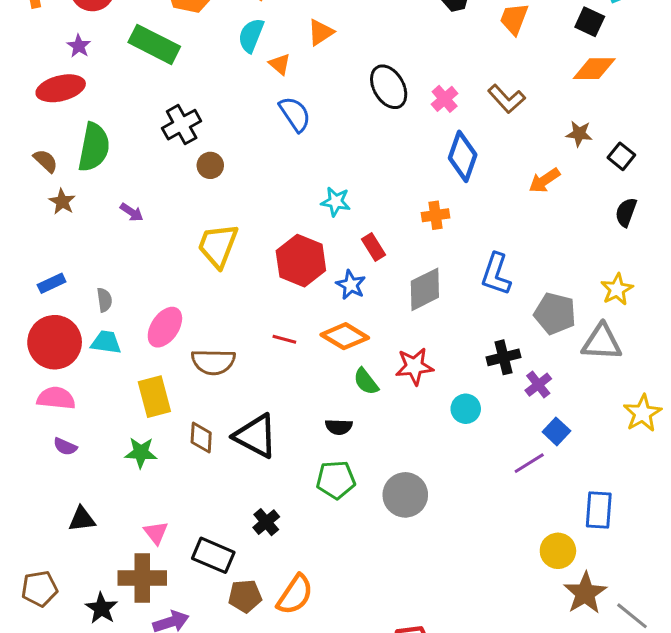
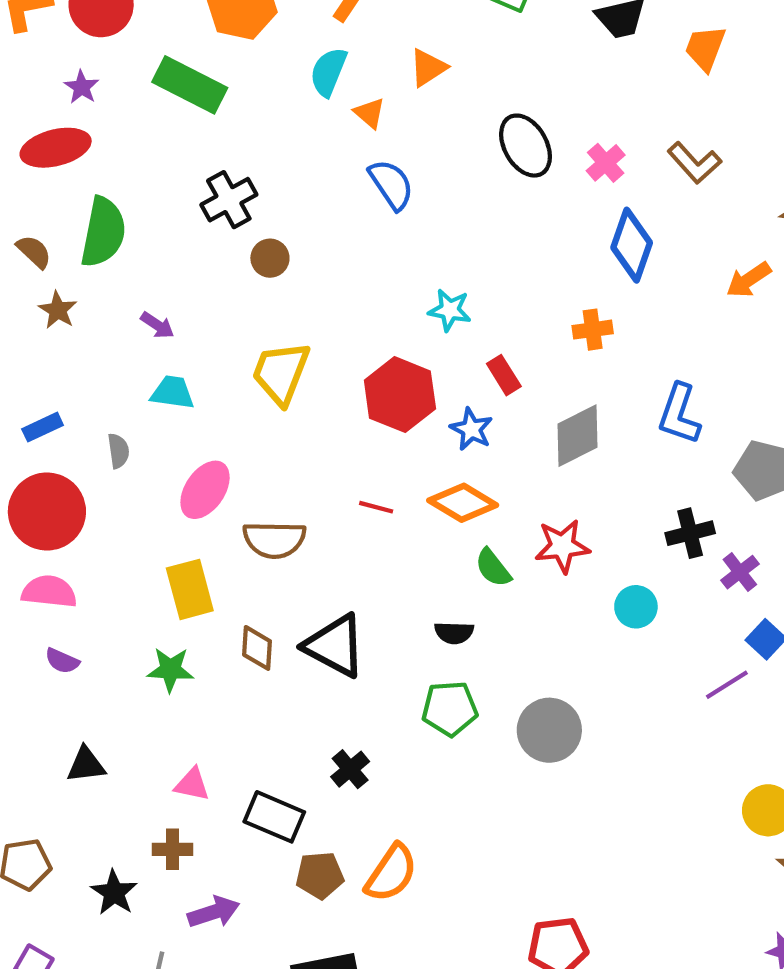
cyan trapezoid: (106, 342) -> (173, 392), moved
pink triangle: (156, 533) -> (192, 784), turned -40
brown cross: (142, 578) -> (173, 849), size x0.6

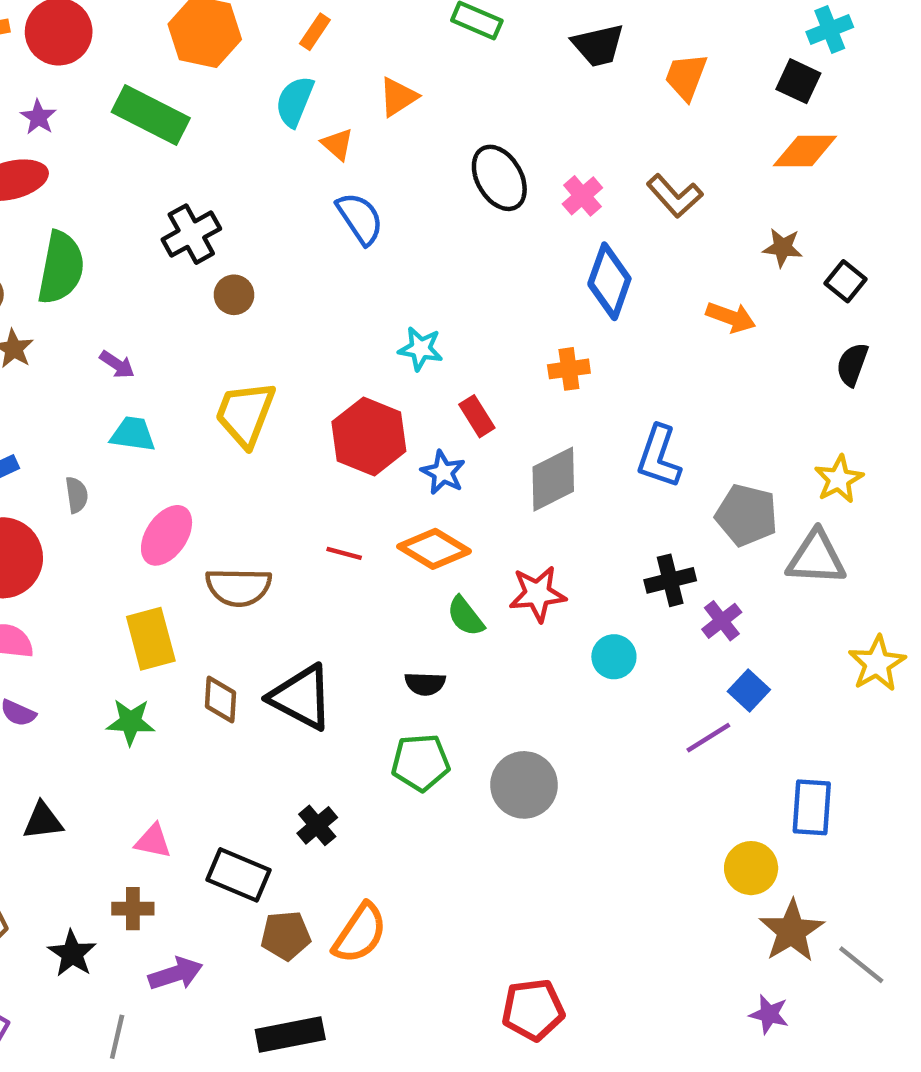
orange arrow: (749, 280) -> (731, 317), turned -126

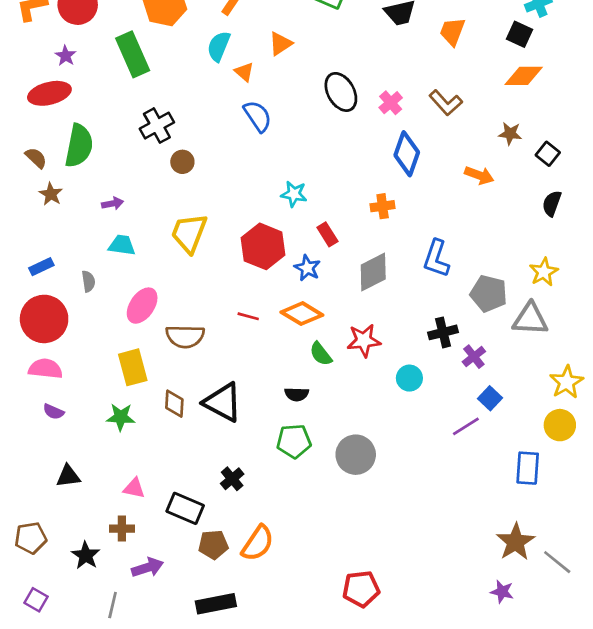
green rectangle: (151, 115) -> (133, 54), turned 39
purple arrow: (117, 364) -> (113, 203), turned -45
yellow circle: (751, 868) -> (560, 425), moved

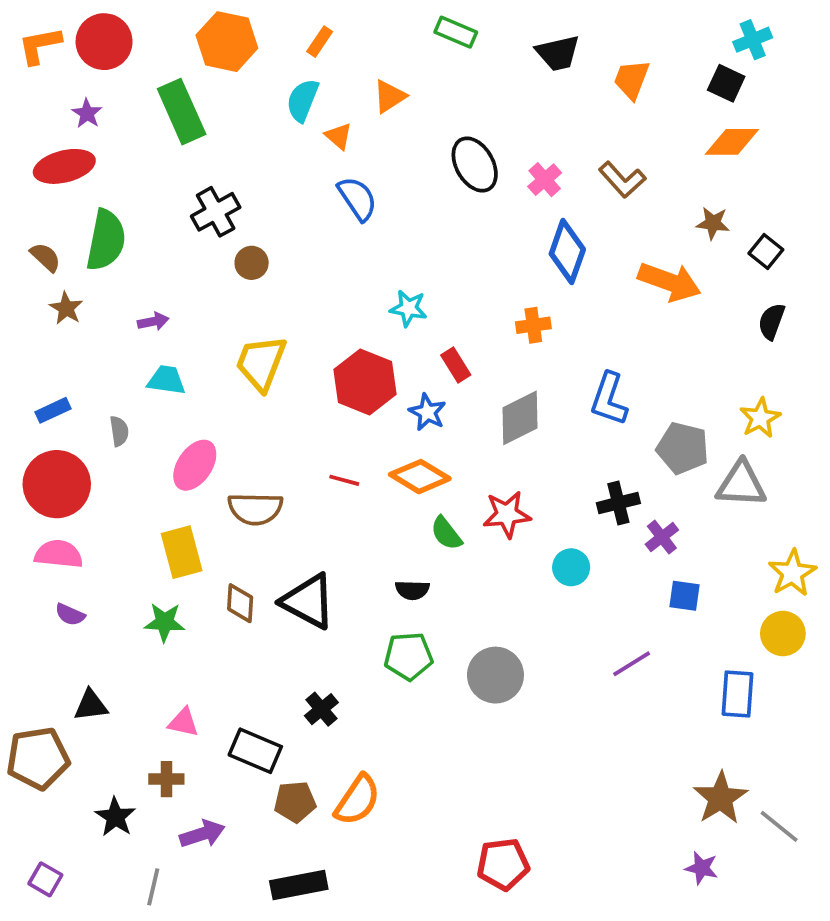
orange arrow: (479, 175) -> (669, 282), size x1.5
blue square: (490, 398) -> (685, 596), turned -35
purple line: (466, 426) -> (632, 664), moved
brown pentagon: (31, 538) -> (38, 758), moved, size x1.4

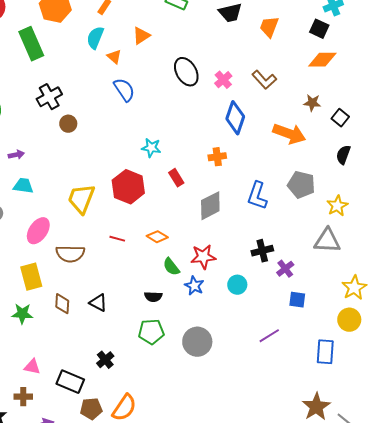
yellow trapezoid: (261, 363) -> (81, 199), moved
blue star: (427, 412) -> (194, 286), moved
gray pentagon: (683, 448) -> (301, 185), moved
orange diamond: (420, 477) -> (157, 237), size x0.7
black triangle: (308, 601) -> (98, 303), size x0.6

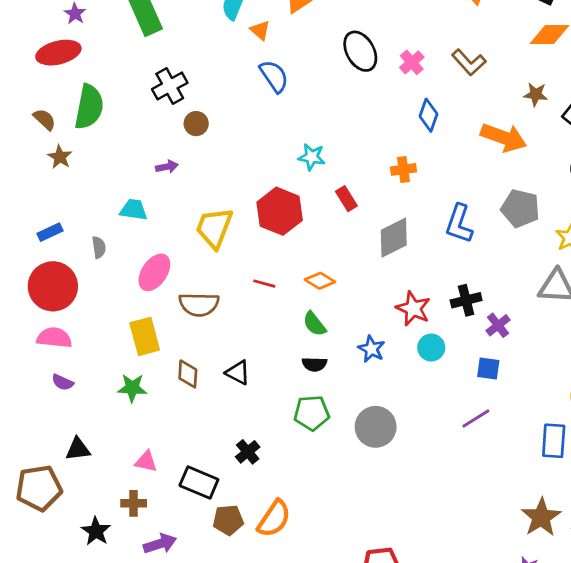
blue diamond: (235, 118) -> (428, 115), size x0.7
purple arrow: (16, 155) -> (167, 167), moved
red star: (203, 257) -> (413, 309), moved, turned 30
green semicircle: (171, 267) -> (314, 324), moved
blue square: (297, 300) -> (488, 368), moved

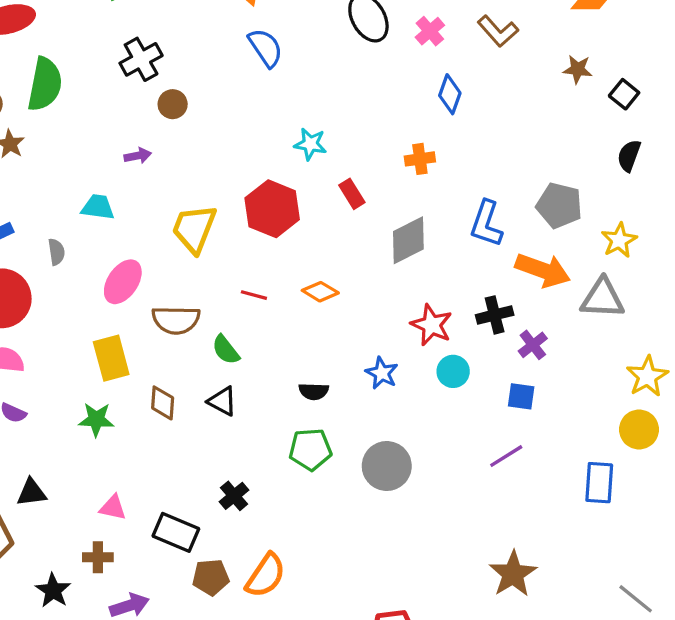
orange arrow: (504, 137) -> (543, 270), moved
green semicircle: (314, 324) -> (226, 350), moved
brown star: (541, 517) -> (513, 574), moved

